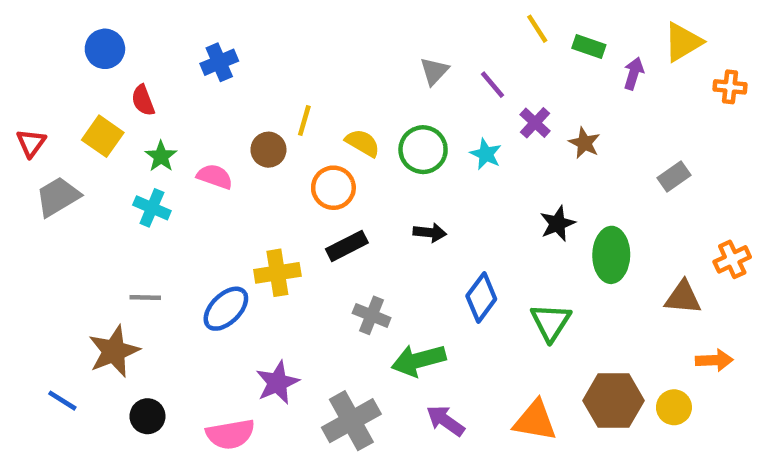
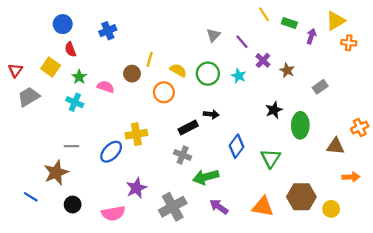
blue circle: (105, 49) -> (63, 24), moved
orange cross: (730, 87) -> (349, 43), moved
gray rectangle: (674, 177) -> (320, 87), moved
black rectangle: (347, 246) -> (188, 128), moved
yellow circle: (674, 407) -> (331, 209), moved

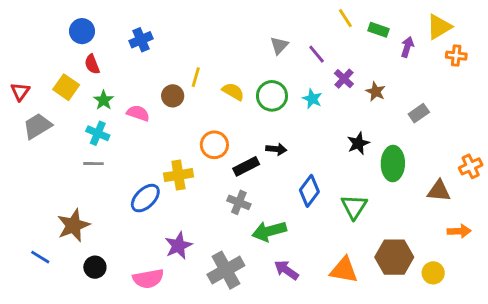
orange circle: (164, 92) -> (214, 145), moved
gray line: (71, 146) -> (94, 164), moved

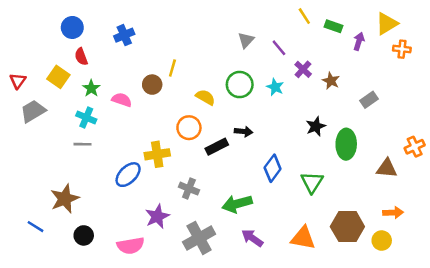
yellow semicircle: (233, 92) -> (205, 97), moved
gray cross: (239, 202) -> (189, 189), moved
orange arrow: (459, 231) -> (393, 213), moved

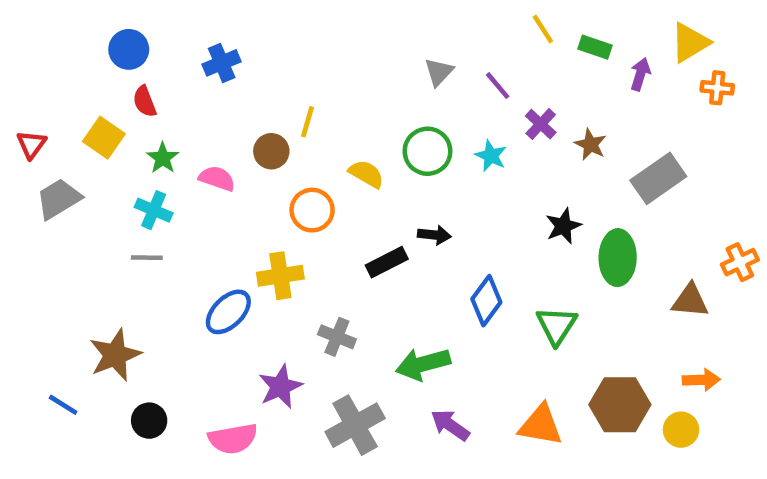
gray rectangle: (369, 100) -> (658, 178), size x1.6
orange circle: (189, 128) -> (312, 210), moved

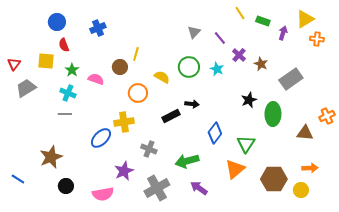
yellow square: (104, 138) -> (46, 61), turned -30
blue line: (63, 405) -> (18, 179), moved
orange triangle: (541, 425) -> (235, 169), moved, turned -50

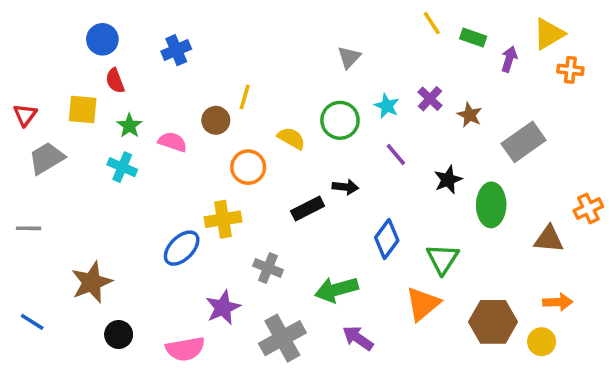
purple line: (220, 38) -> (396, 155), moved
cyan star: (217, 69) -> (387, 106), moved
gray line: (65, 114) -> (29, 228), moved

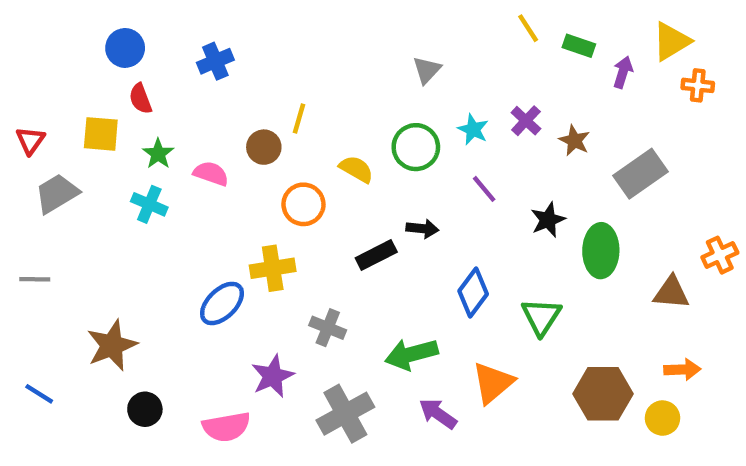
orange triangle: (423, 304) -> (493, 383), moved

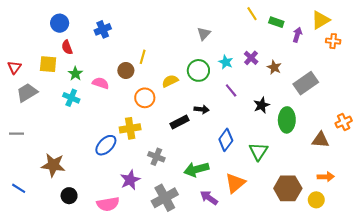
yellow semicircle: (356, 169) -> (170, 81), turned -56
brown star: (112, 345) -> (53, 165), turned 30

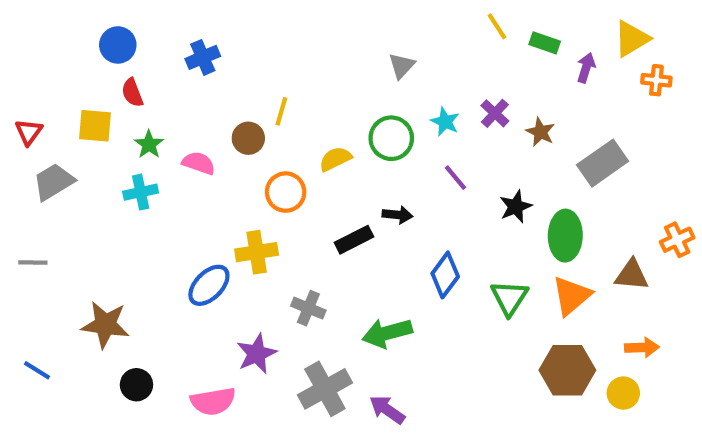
cyan cross: (71, 98) -> (141, 192), turned -35
orange triangle: (235, 183) -> (572, 296), moved
purple arrow: (209, 198) -> (387, 410), moved

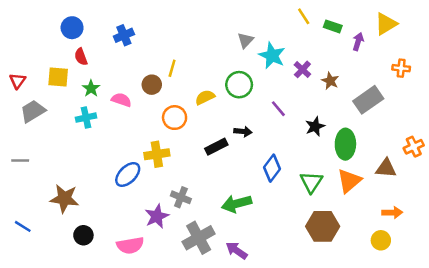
orange cross: (656, 80) -> (401, 68), moved
cyan star: (445, 122) -> (272, 56), moved, size x1.5
gray cross: (308, 308) -> (181, 197), moved
brown hexagon: (567, 370) -> (323, 226), moved

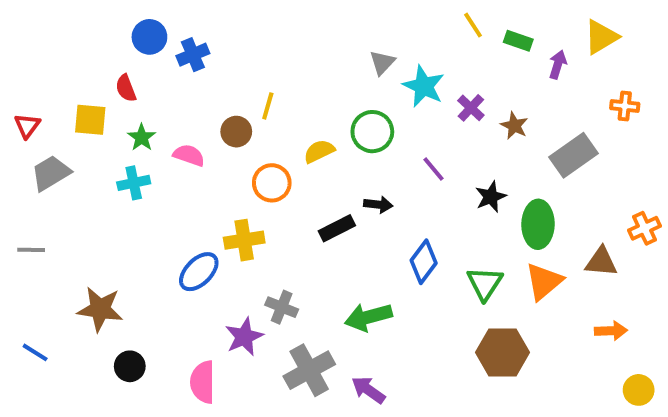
blue circle: (72, 28) -> (149, 37), moved
yellow circle: (381, 240) -> (639, 390), moved
pink semicircle: (130, 245) -> (203, 382), turned 100

